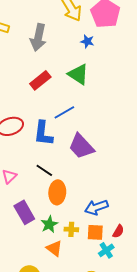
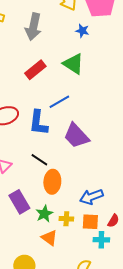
cyan cross: (106, 250) -> (101, 240), turned 35

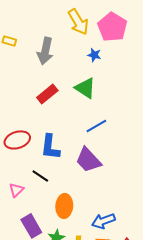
blue line: (59, 102) -> (96, 126), moved
black line: (39, 160) -> (40, 176), moved

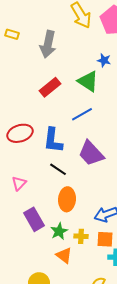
blue star: (94, 55) -> (104, 60), moved
blue line: (96, 126) -> (82, 114), moved
black line: (40, 176) -> (58, 169), moved

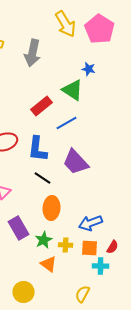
red rectangle: (50, 87) -> (42, 106), moved

